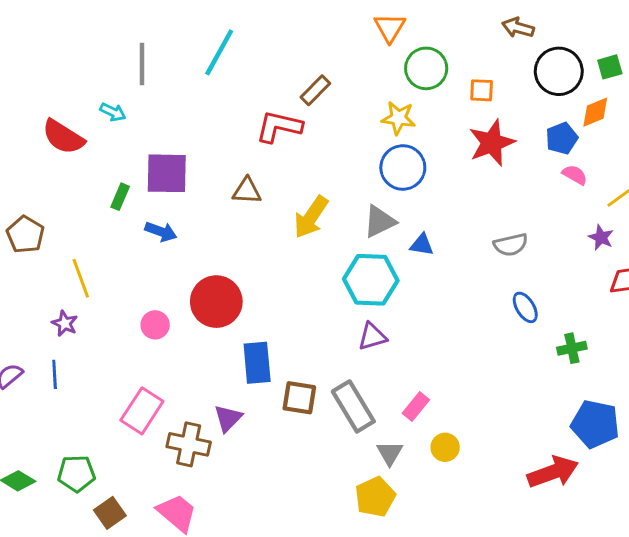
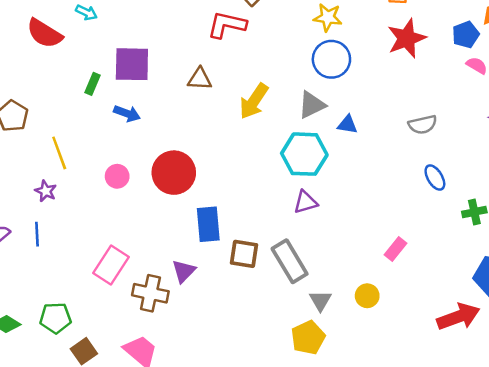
pink circle: (155, 325) -> (117, 176), moved
pink rectangle: (416, 406) -> (395, 249), moved

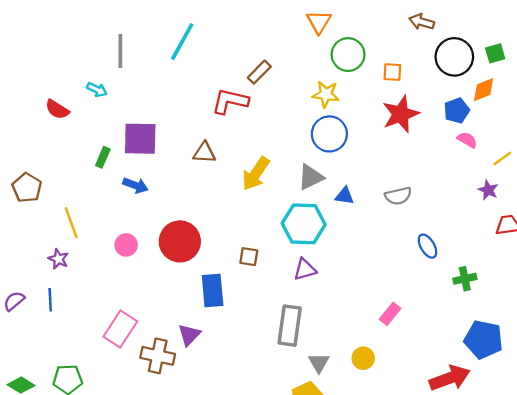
red semicircle: (44, 33) -> (57, 109), size x0.7
gray semicircle: (423, 125) -> (398, 196), moved
brown square: (244, 254) -> (249, 257), moved, size x0.7
gray rectangle: (290, 261) -> (290, 326), turned 39

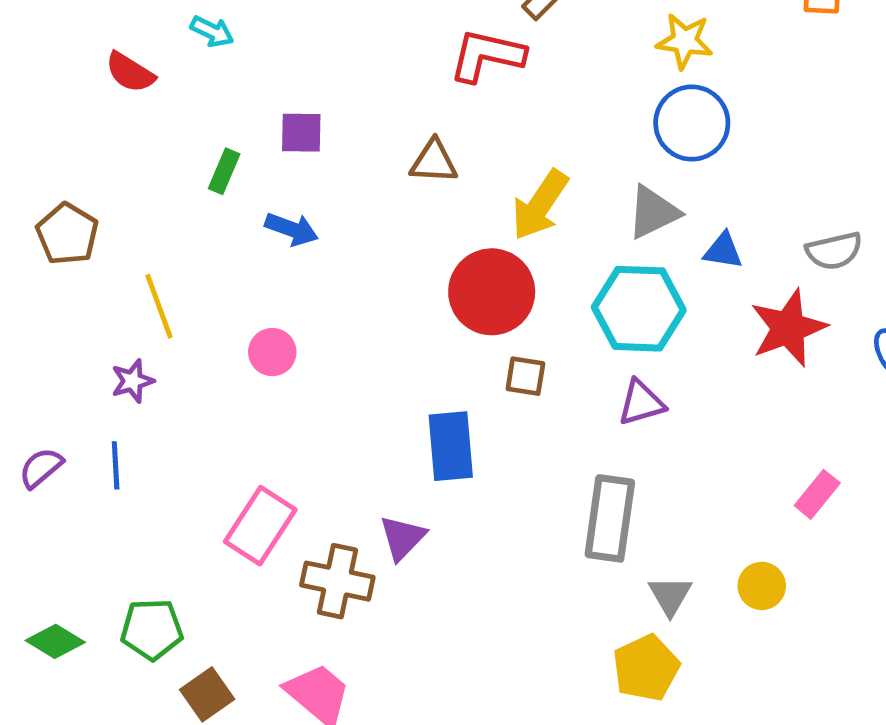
red star: (401, 114) -> (788, 328), moved
purple square: (140, 139) -> (301, 133), size x0.6
red circle: (180, 241) -> (492, 292), moved
purple star: (58, 259) -> (132, 381), turned 30

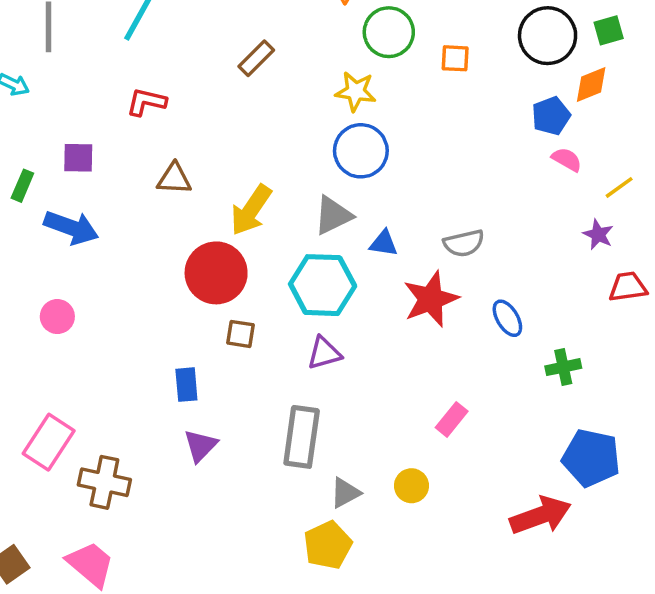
red L-shape: (487, 56) -> (146, 102), moved, size x0.7
blue arrow: (292, 229) -> (71, 228), size x1.4
blue rectangle: (451, 446) -> (186, 385), size x0.7
purple triangle: (402, 538) -> (200, 446), moved
gray triangle: (670, 596) -> (345, 493), turned 32

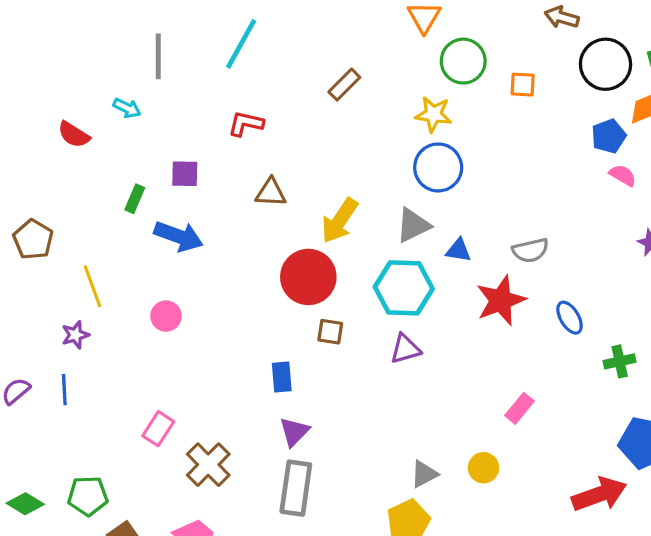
gray rectangle: (302, 437) -> (296, 488), moved
pink rectangle: (49, 442) -> (158, 429), size x0.7
brown cross: (104, 482) -> (208, 465), turned 33

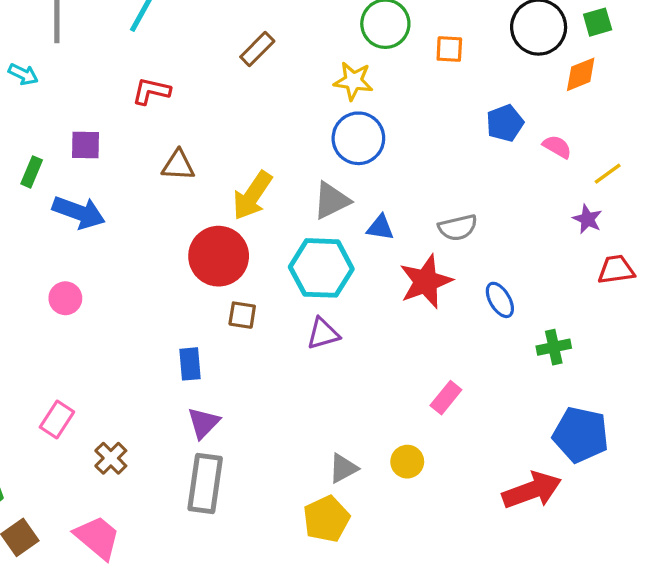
blue pentagon: (609, 136) -> (505, 123), moved
brown cross: (208, 465) -> (111, 458), size x0.7

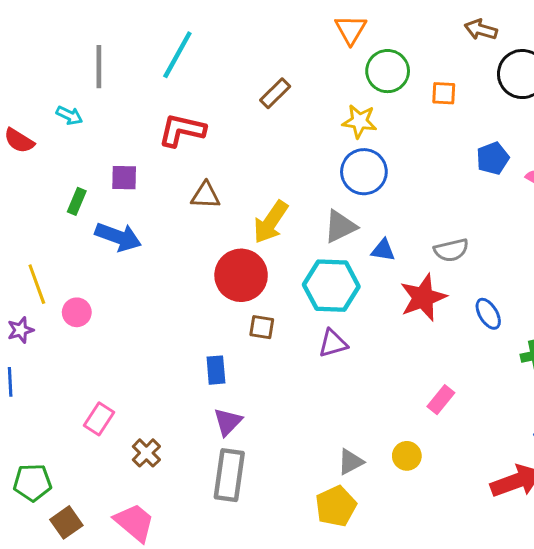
red L-shape: (151, 91) -> (182, 130), size x1.4
pink circle: (65, 298) -> (77, 312), moved

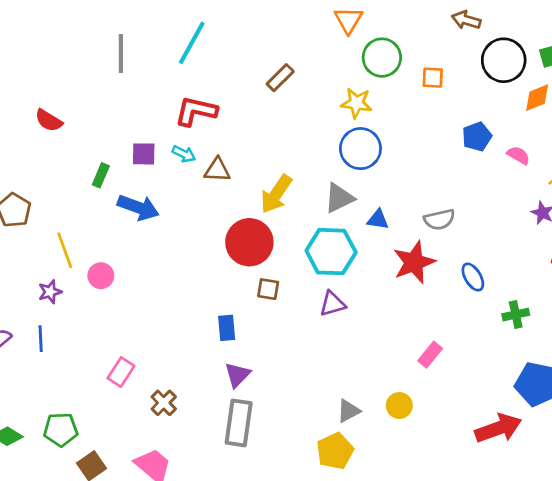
cyan arrow: (69, 115) -> (184, 154), moved

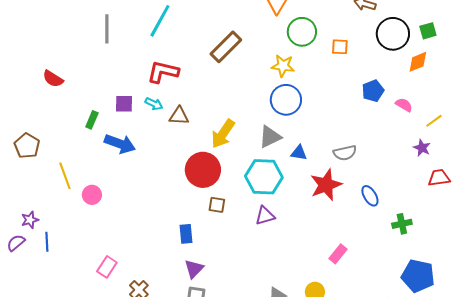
brown rectangle: (280, 78) -> (226, 47), size x1.5
purple star: (50, 292) -> (30, 220), moved

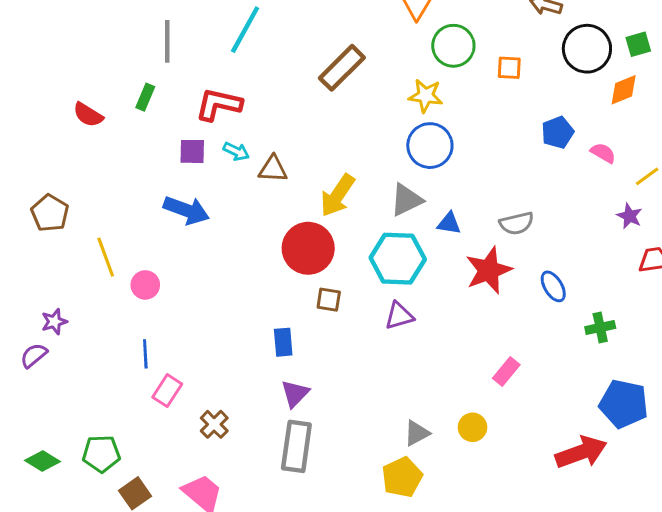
red L-shape: (163, 72) -> (219, 104), moved
green rectangle: (92, 120) -> (145, 97), moved
blue line: (47, 242) -> (145, 354), moved

